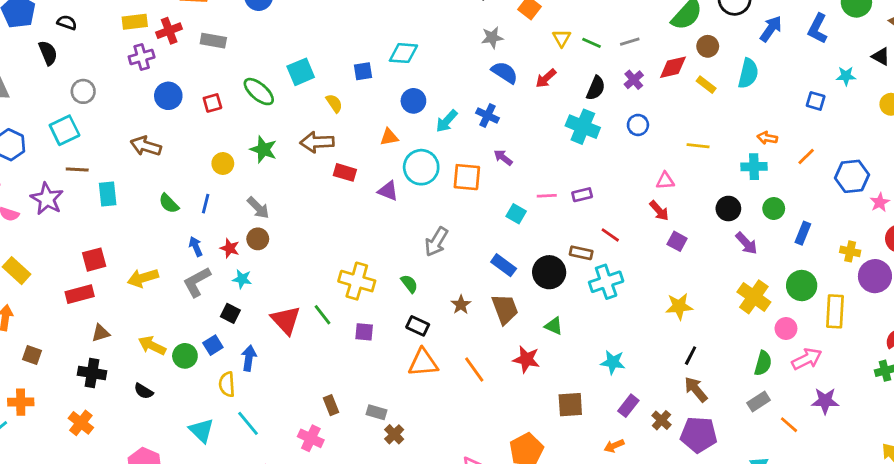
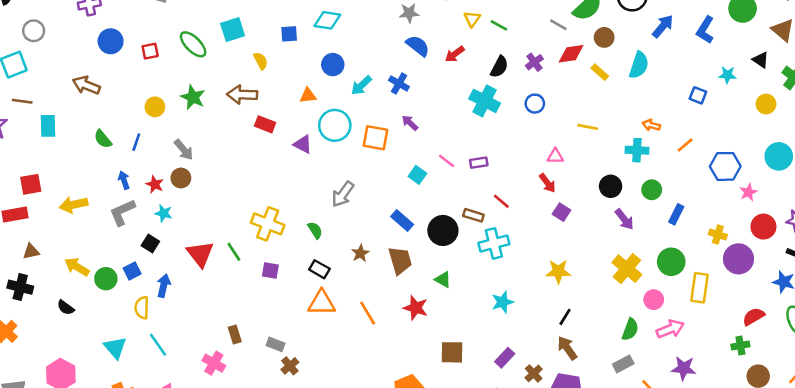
gray line: (630, 42) -> (558, 25), moved, turned 42
pink line: (547, 196) -> (447, 161), turned 36
cyan star: (613, 362) -> (502, 302), moved, turned -30

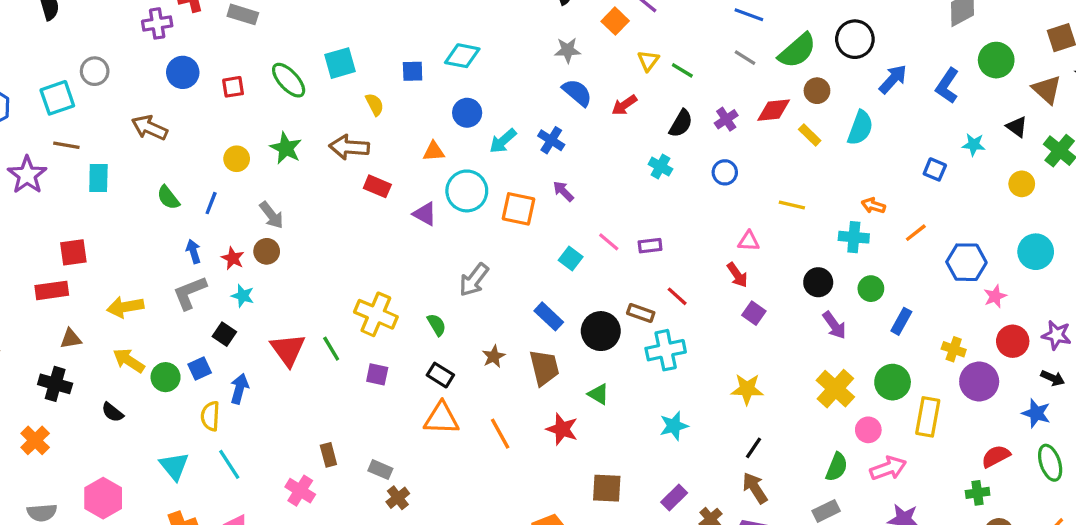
gray line: (558, 25) -> (745, 58), moved
gray circle: (34, 31) -> (95, 71), moved
cyan cross: (485, 101) -> (660, 167), size x0.6
yellow arrow: (74, 205) -> (125, 307), moved

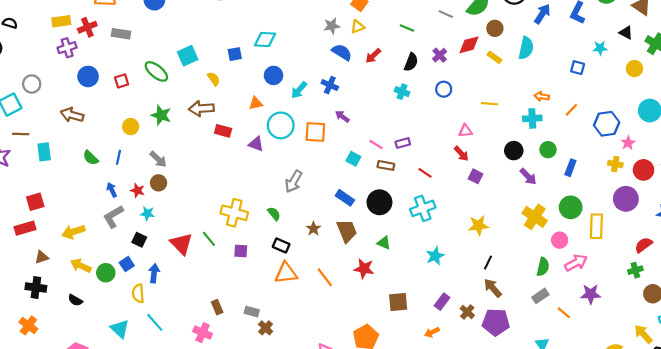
yellow triangle: (648, 61) -> (358, 27), moved, turned 40
brown rectangle: (641, 313) -> (386, 165), moved
yellow cross: (954, 349) -> (615, 164), moved

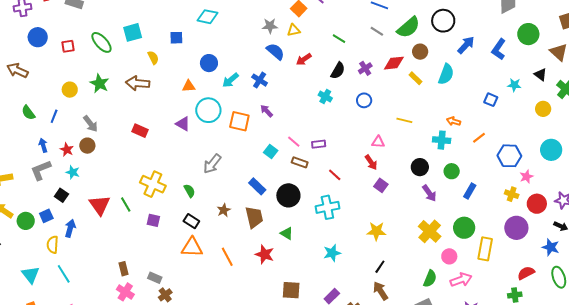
cyan diamond: (265, 39) -> (208, 17), moved
red rectangle: (223, 131) -> (140, 131), moved
pink cross: (203, 333) -> (125, 292), moved

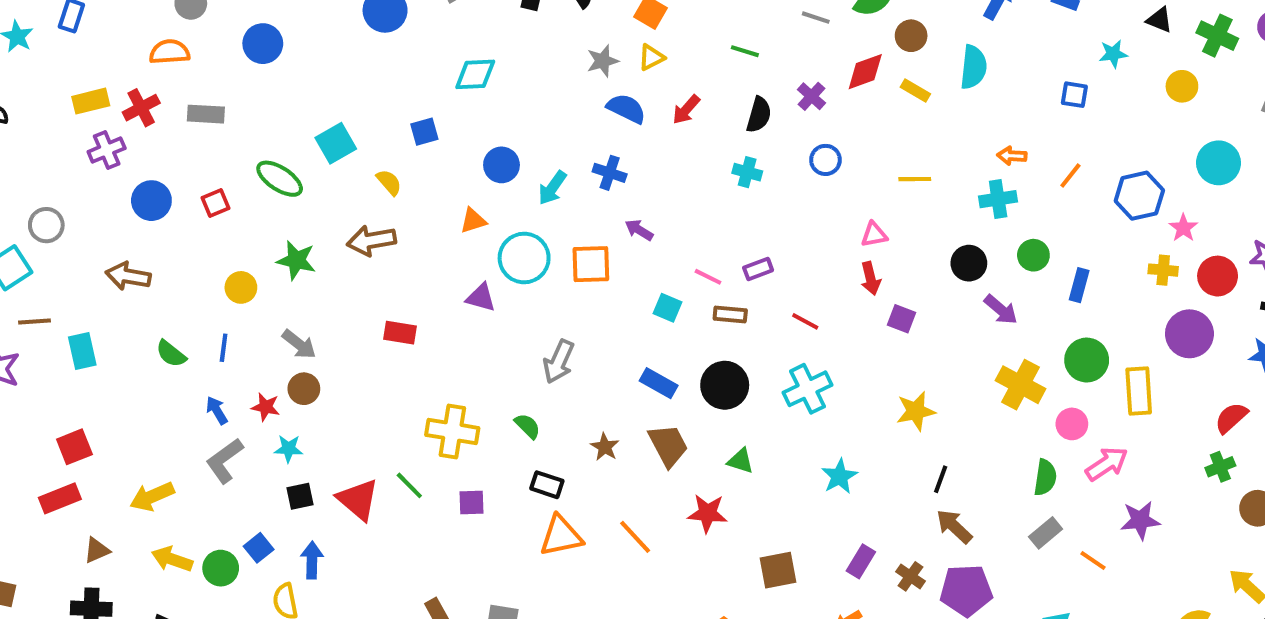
red arrow: (371, 162) -> (871, 278), turned 35
black square: (61, 195) -> (300, 496), moved, turned -32

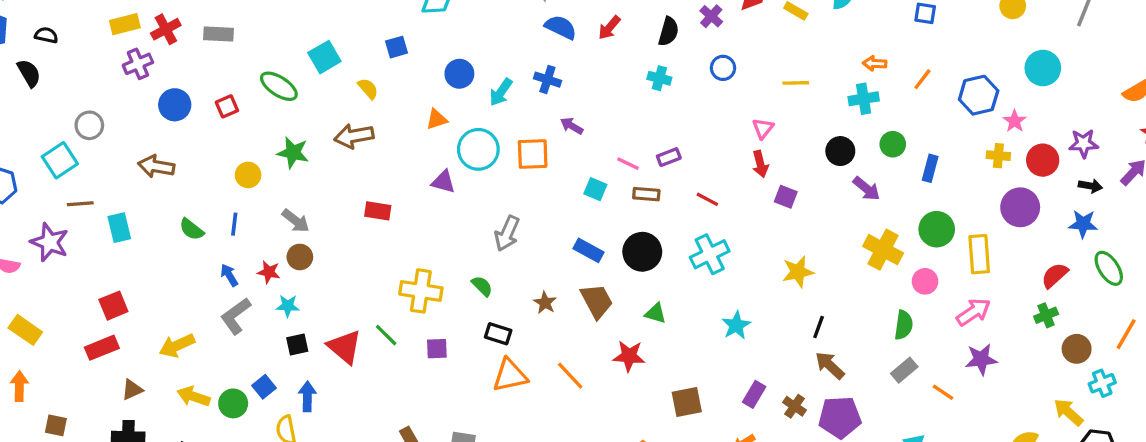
pink triangle: (874, 235) -> (763, 128), turned -40
pink arrow: (1107, 464) -> (974, 312), moved

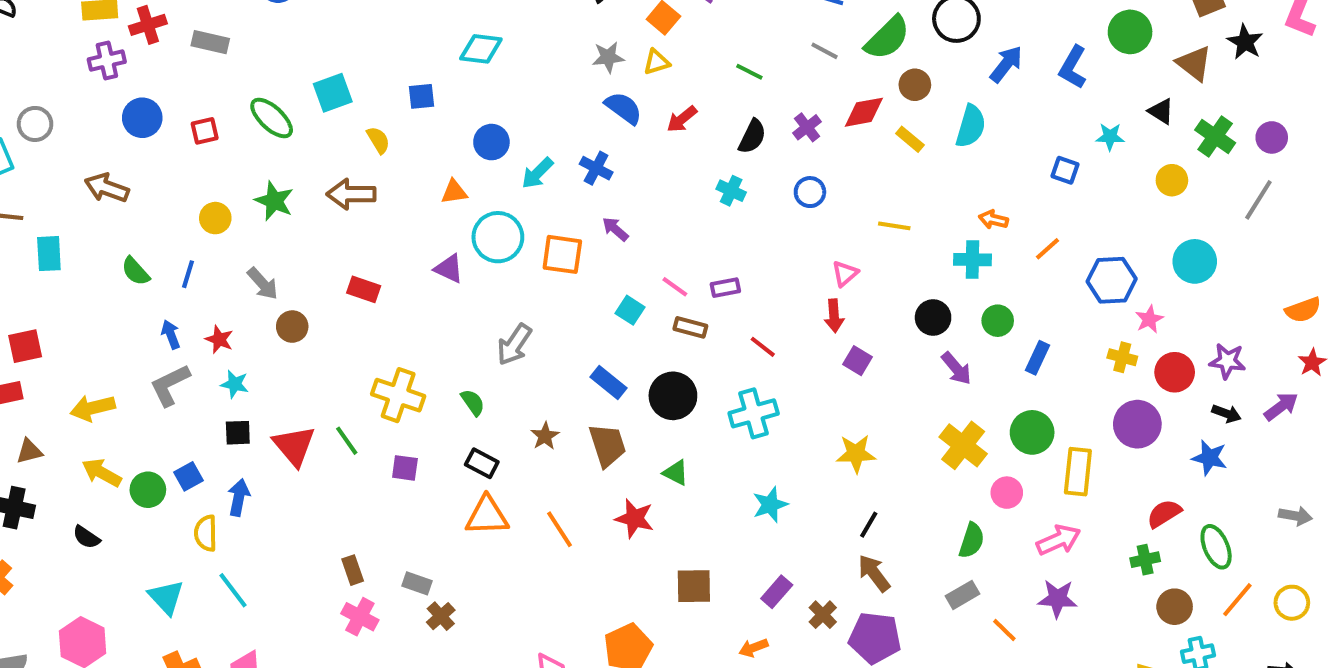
brown circle: (300, 257) -> (292, 327), moved
green ellipse: (1109, 268) -> (1216, 547), moved

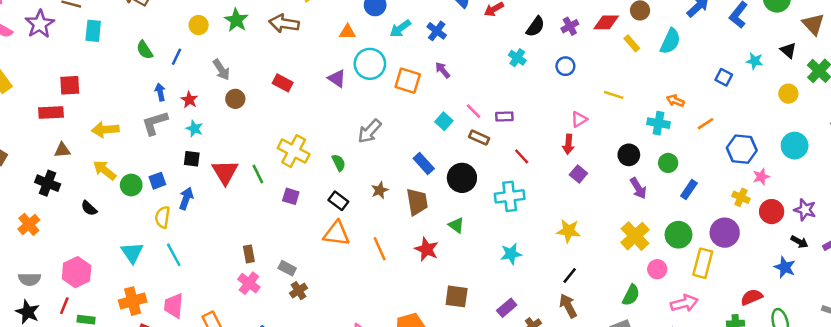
purple circle: (1137, 424) -> (725, 233), moved

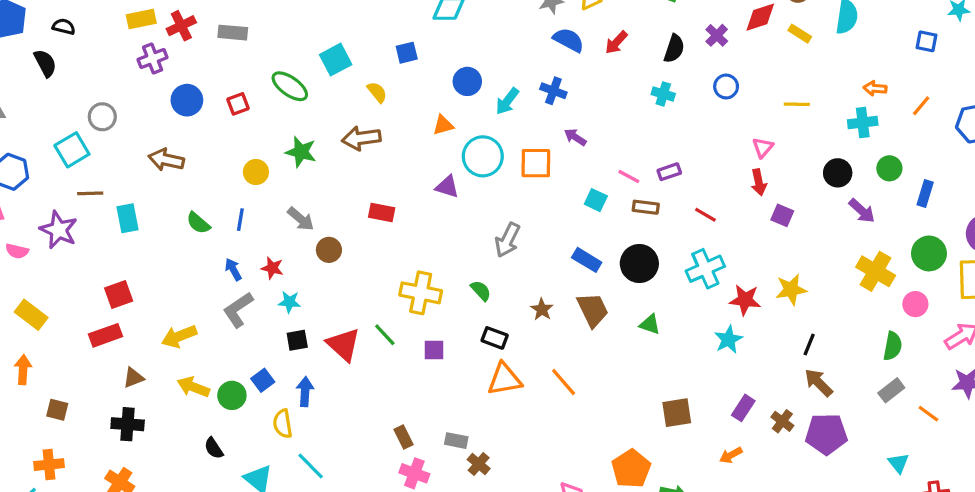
black semicircle: (89, 208) -> (214, 448), moved, turned 30
red star: (427, 249) -> (745, 300), moved

